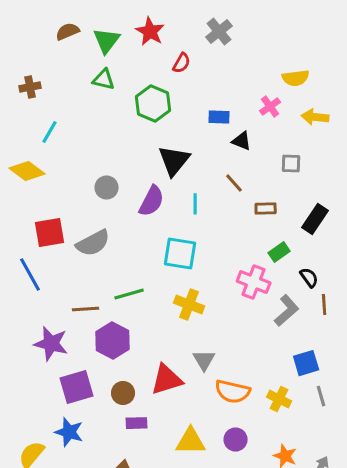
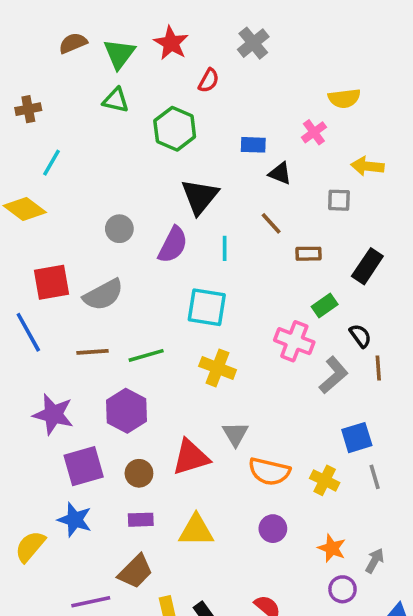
yellow arrow: (315, 117) -> (367, 166), moved
brown line: (86, 309) -> (93, 352), moved
purple rectangle: (137, 423) -> (141, 520), moved
yellow triangle: (191, 441) -> (196, 530), moved

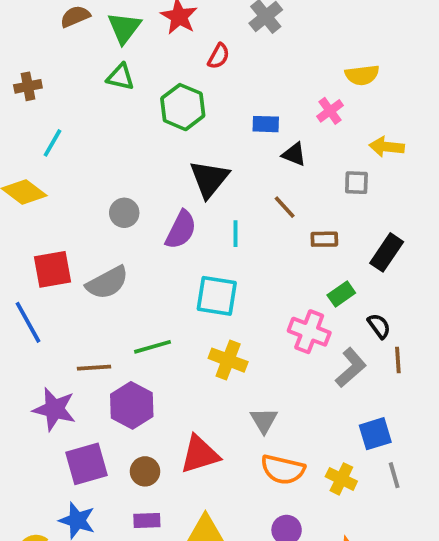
brown line: (93, 352) -> (94, 368), moved
gray triangle: (235, 434) -> (264, 420), moved

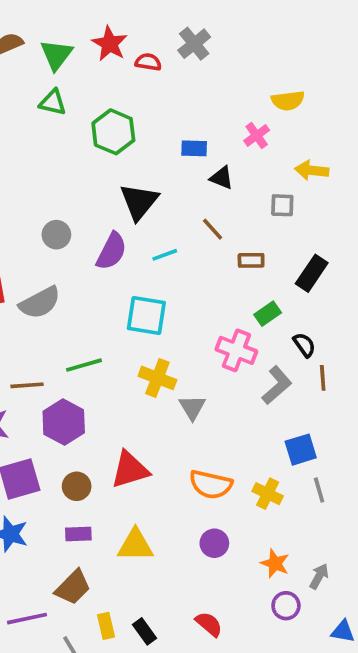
red semicircle: (219, 56) -> (148, 62), moved, turned -110
cyan line: (236, 234) -> (165, 255), turned 70
gray triangle: (264, 420) -> (192, 407), moved

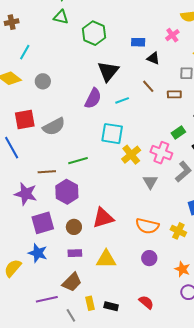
gray circle: (56, 235) -> (43, 81), moved
brown rectangle: (251, 260) -> (174, 94), moved
yellow cross: (157, 378) -> (131, 155), moved, turned 30
gray triangle: (192, 407) -> (150, 182), moved
black rectangle: (145, 631) -> (111, 306), turned -40

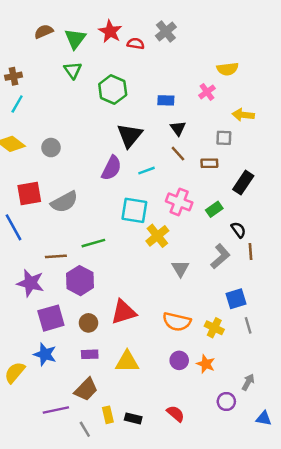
green triangle: (61, 17) -> (73, 70), turned 42
cyan line: (25, 52) -> (17, 104), moved
black triangle: (153, 58) -> (178, 128), moved, turned 32
pink cross: (161, 153) -> (179, 202), moved
orange star: (182, 269) -> (206, 364), moved

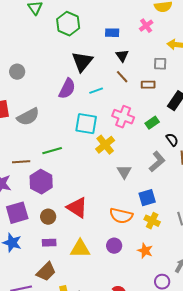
blue square: (236, 299) -> (147, 198), moved
red triangle: (124, 312) -> (77, 208), turned 50
purple circle: (179, 360) -> (114, 246), moved

